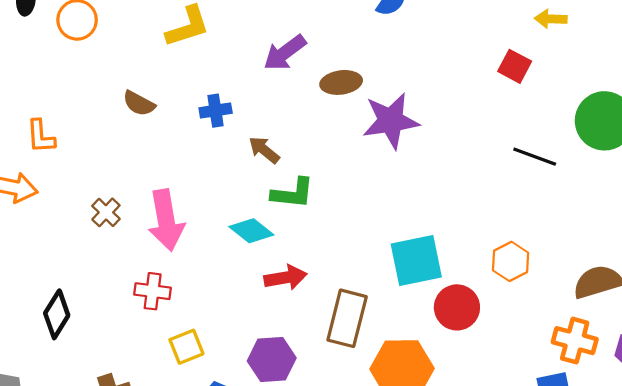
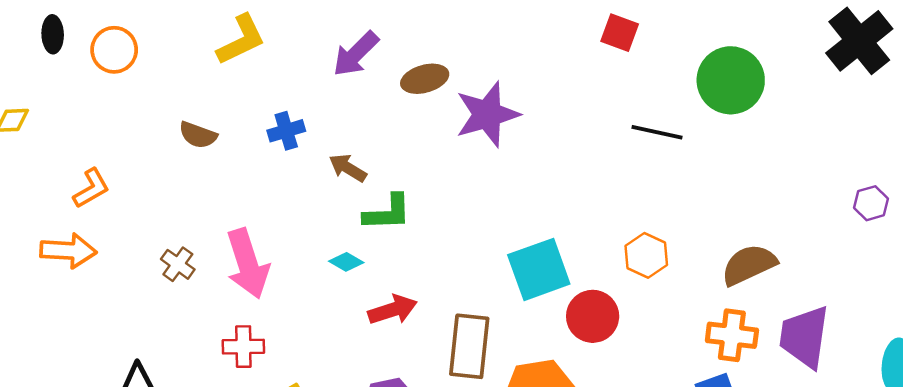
orange L-shape: (41, 136) -> (91, 188), turned -108
cyan diamond: (251, 231) -> (346, 262), size x0.7

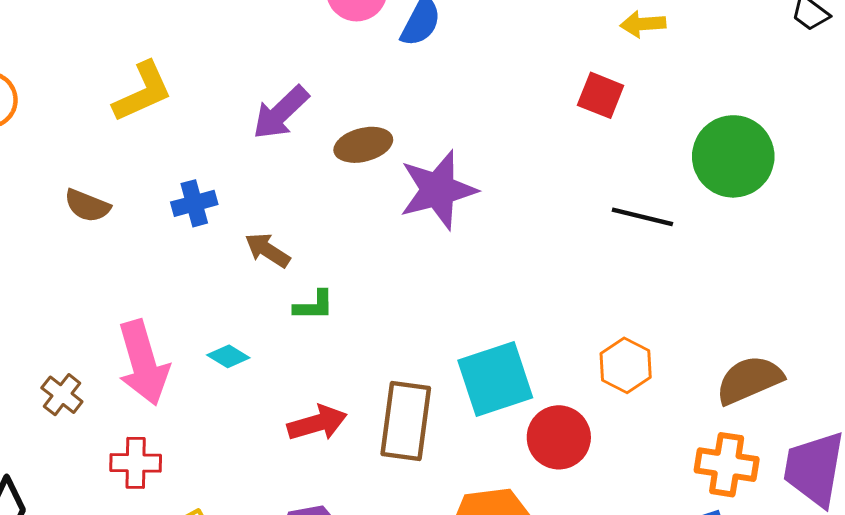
green L-shape: (387, 213) -> (314, 306), size x0.7
cyan diamond: (346, 262) -> (228, 356), moved
brown cross: (178, 264) -> (62, 395), moved
brown rectangle: (469, 346) -> (406, 421), moved

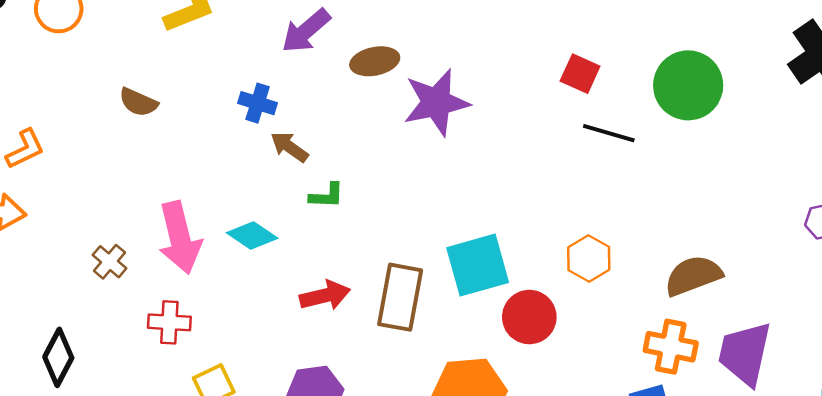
red square: (601, 95) -> (580, 74), moved
blue cross: (194, 203) -> (258, 103), moved, turned 30
cyan diamond: (228, 356) -> (252, 236), size x1.4

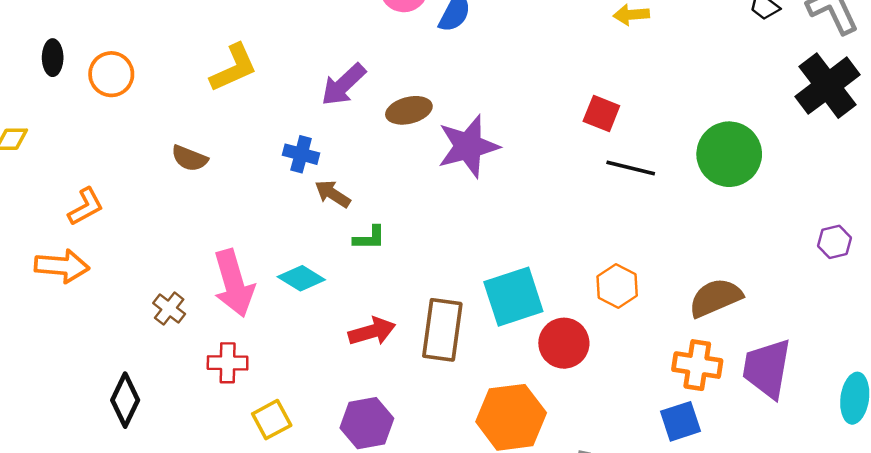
green circle: (688, 85) -> (729, 154), moved

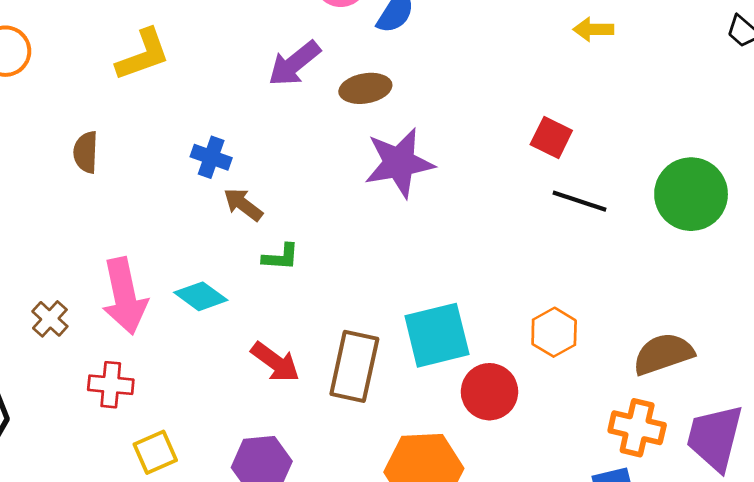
purple arrow: (343, 85) -> (294, 63), moved
brown ellipse: (409, 110) -> (365, 88), moved
brown semicircle: (189, 158) -> (86, 152), turned 66
red arrow: (372, 331) -> (275, 362), turned 48

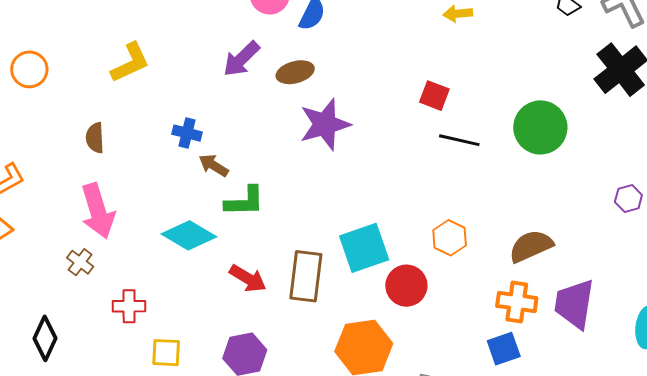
green L-shape: (281, 257) -> (245, 201), size x1.5
pink arrow: (125, 296) -> (98, 211), moved
cyan diamond: (201, 296) -> (189, 235), size x1.4
yellow square: (155, 452) -> (166, 353), turned 32

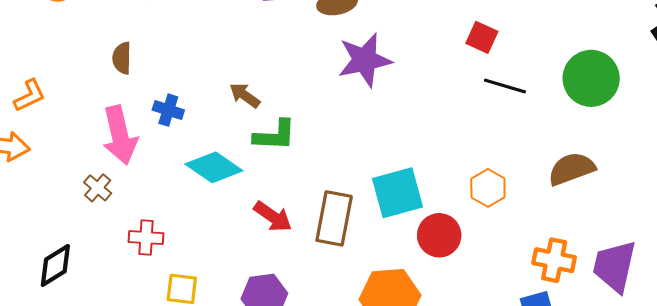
blue cross: (187, 133) -> (168, 110), moved
brown semicircle: (531, 246) -> (572, 169), moved
black diamond: (45, 338) -> (55, 265), turned 30

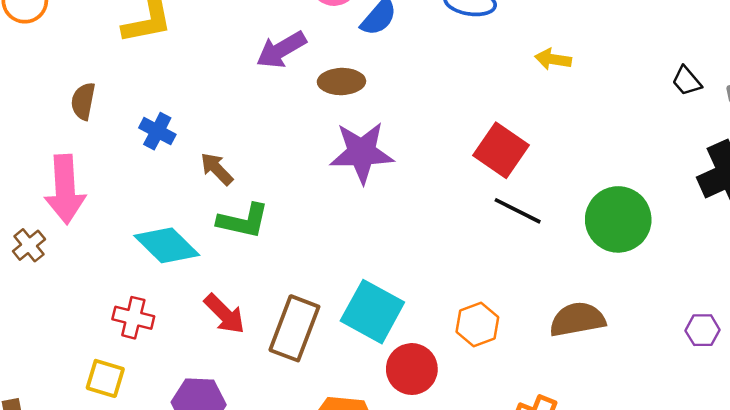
red square: (482, 37) -> (501, 150), size x1.4
blue cross: (168, 110) -> (157, 131), moved
cyan square: (397, 193) -> (372, 312), turned 34
red cross: (146, 238) -> (133, 318), moved

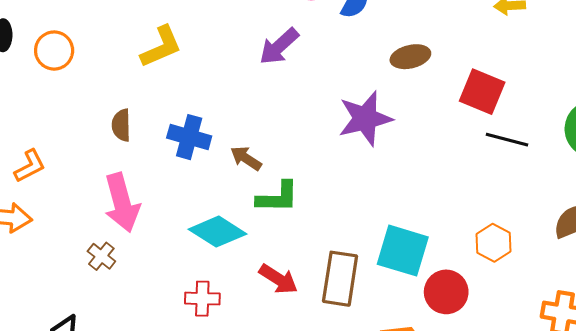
brown ellipse: (341, 82) -> (410, 57), moved
blue cross: (157, 131) -> (189, 137), size x1.4

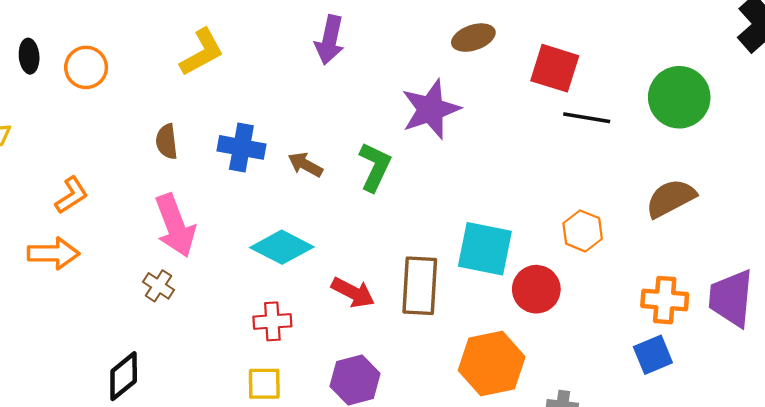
purple arrow: (279, 46) -> (330, 40), turned -30
green L-shape: (278, 197) -> (375, 167), moved, turned -60

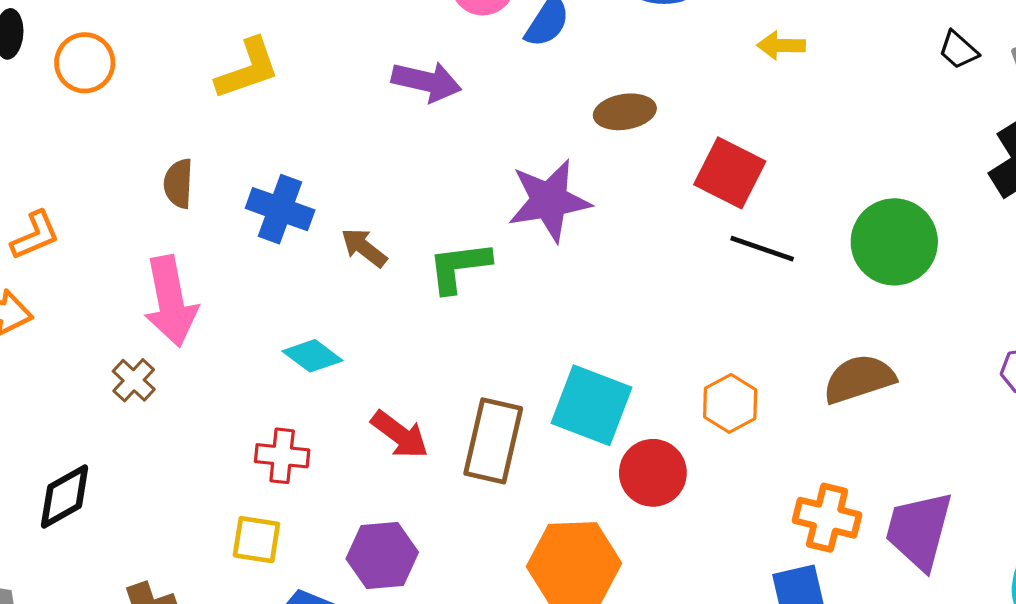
purple arrow: (330, 40) -> (427, 82), turned -99
green L-shape: (375, 167) -> (459, 267), turned -132
cyan diamond: (282, 247) -> (313, 356), size x0.7

